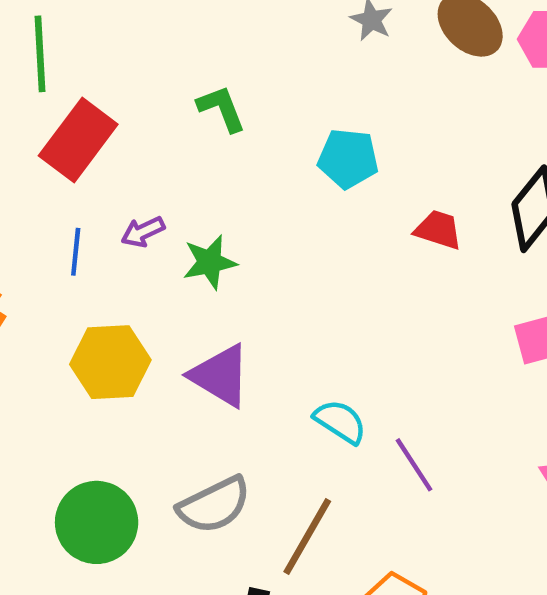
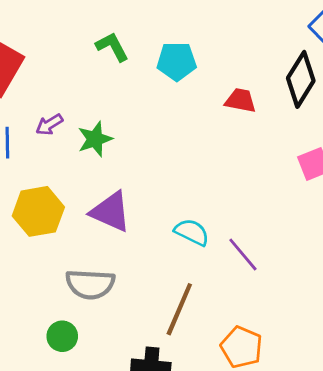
green L-shape: (221, 109) -> (112, 47), moved
gray semicircle: (214, 505) -> (90, 284), moved, turned 36
green circle: (97, 522) -> (62, 336), moved, size x0.6

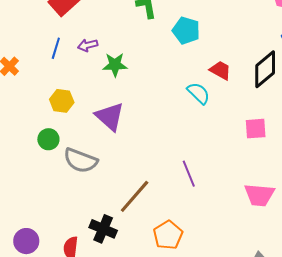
yellow hexagon: (38, 211) -> (62, 101), size x0.7
cyan semicircle: (192, 232) -> (199, 93), moved
green circle: (62, 336) -> (48, 139), moved

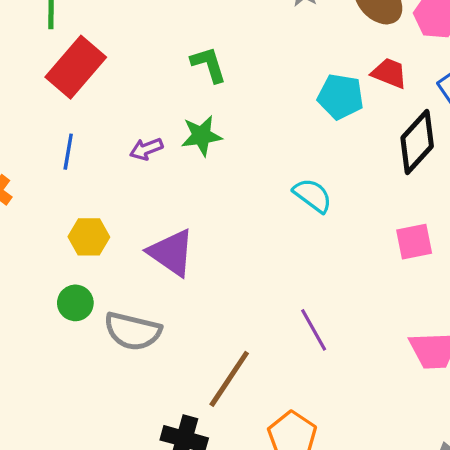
cyan pentagon: (186, 30) -> (340, 97), moved
purple arrow: (88, 45) -> (146, 149), moved
green star: (115, 65) -> (202, 136), moved
red trapezoid: (220, 70) -> (389, 73), moved

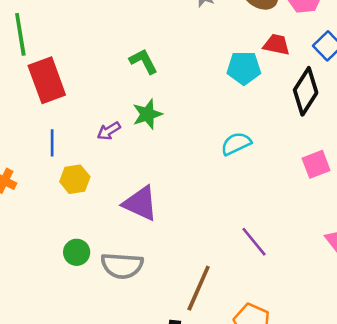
red rectangle: (76, 67) -> (47, 80), turned -51
cyan semicircle: (313, 195) -> (236, 144), turned -52
yellow hexagon: (89, 237) -> (75, 179), moved

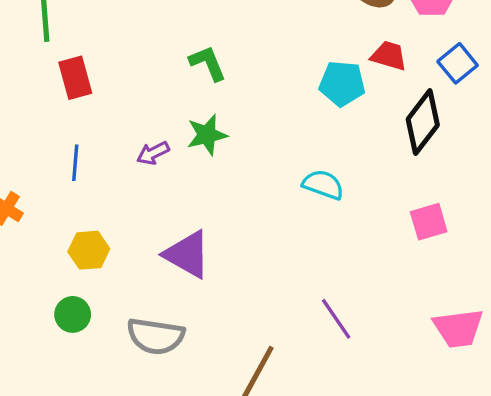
red rectangle: (47, 80) -> (75, 78), size x0.7
cyan semicircle: (236, 144) -> (323, 185), turned 40
yellow hexagon: (75, 179) -> (89, 250), moved
green circle: (77, 252) -> (73, 314), moved

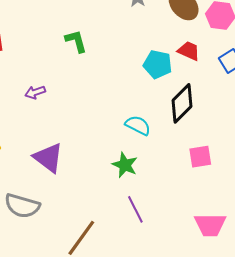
black diamond: (423, 122) -> (182, 103), moved
green star: (207, 135) -> (125, 165), moved, turned 30

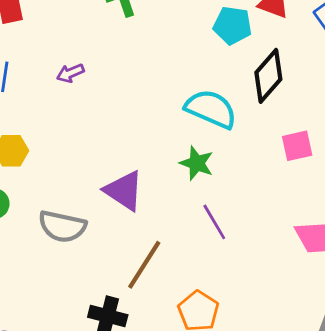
cyan semicircle: (138, 125) -> (211, 109), size x1.5
purple triangle: (48, 158) -> (124, 191), moved

